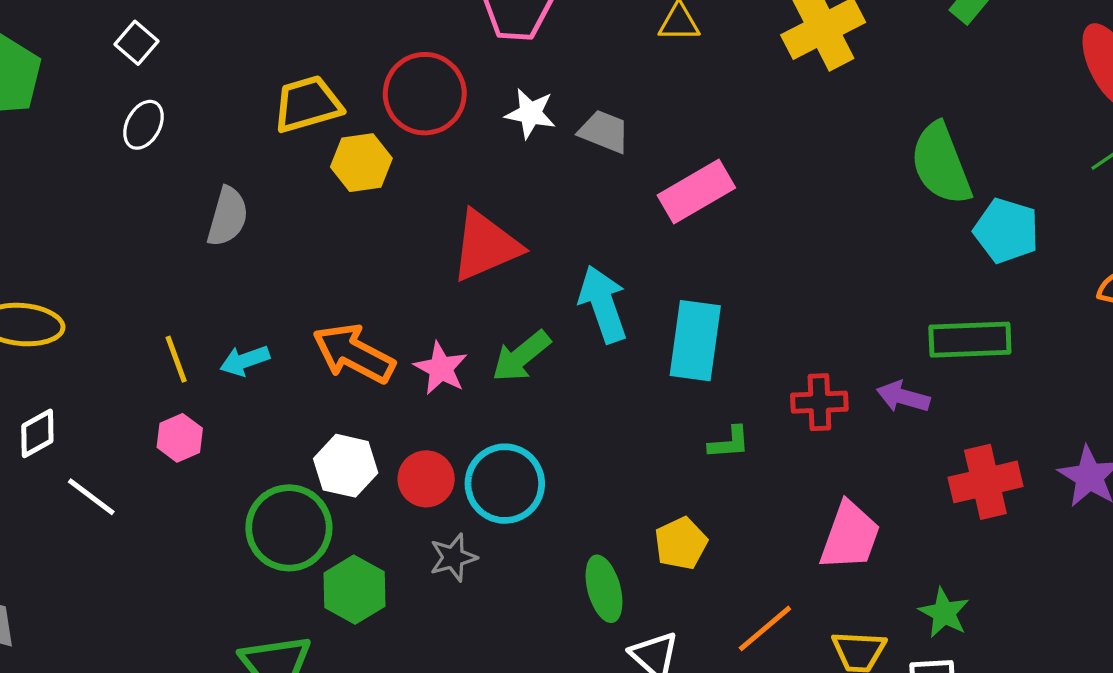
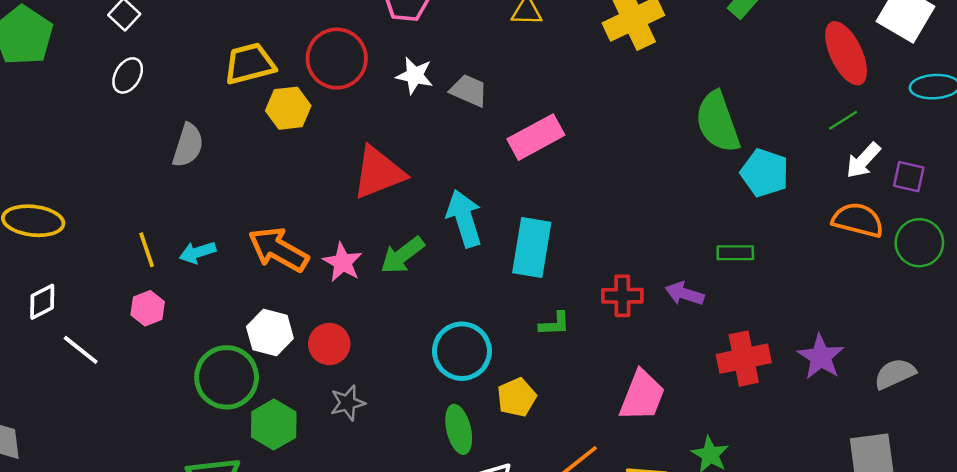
green rectangle: (970, 340) -> (735, 253), size x0.6
cyan circle: (505, 484) -> (462, 351), moved

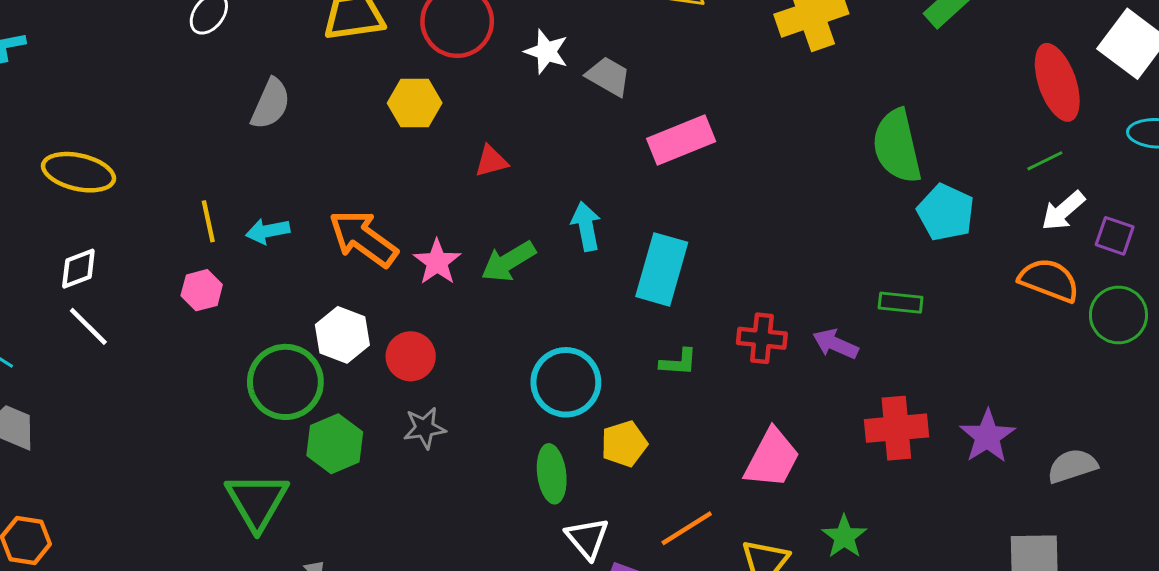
yellow hexagon: (288, 108) -> (415, 103), moved
red triangle: (378, 173) -> (491, 161), size x0.5
cyan arrow: (464, 218) -> (586, 226), size x0.7
white line: (81, 350) -> (88, 326), moved

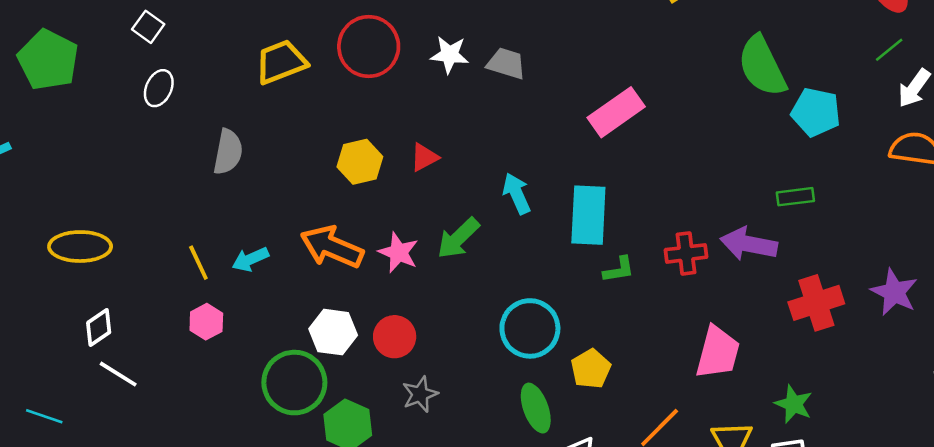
yellow hexagon: (415, 103) -> (360, 162), moved
pink rectangle: (681, 140) -> (616, 112), moved
purple arrow: (835, 344) -> (749, 244), size x1.4
green L-shape: (678, 362) -> (619, 270), moved

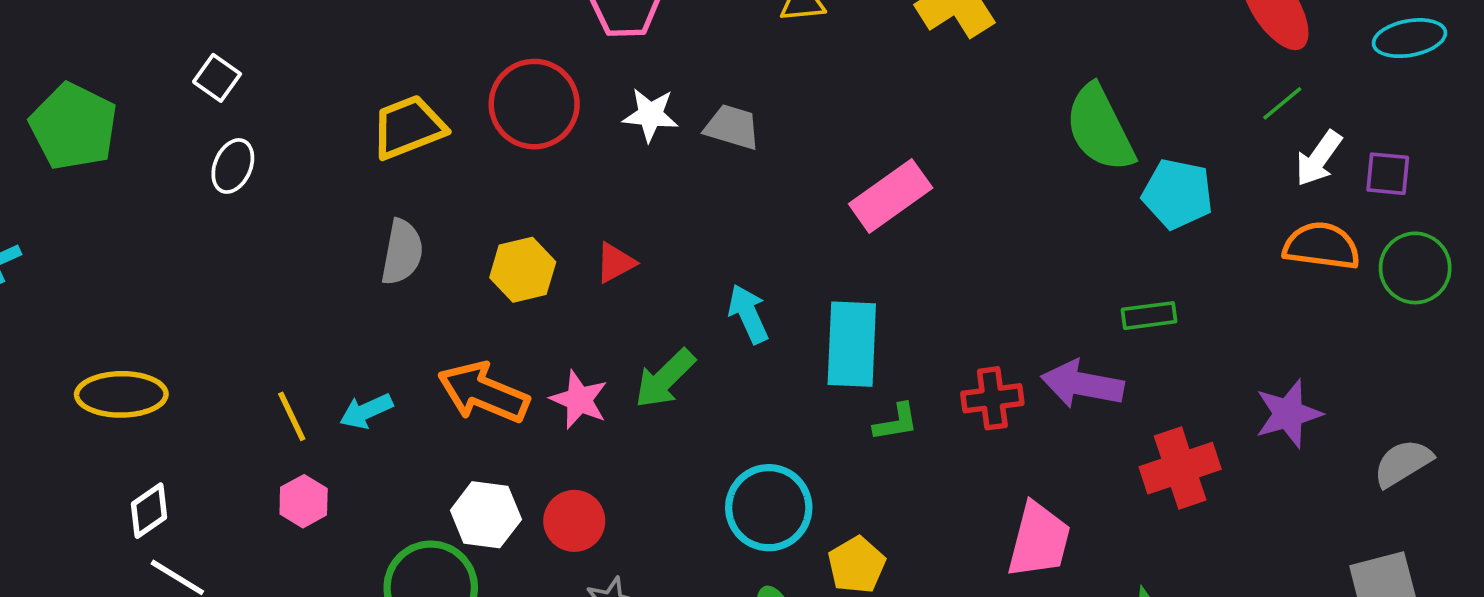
gray semicircle: (228, 152) -> (402, 252), moved
purple star: (894, 292) -> (1288, 414), moved, turned 30

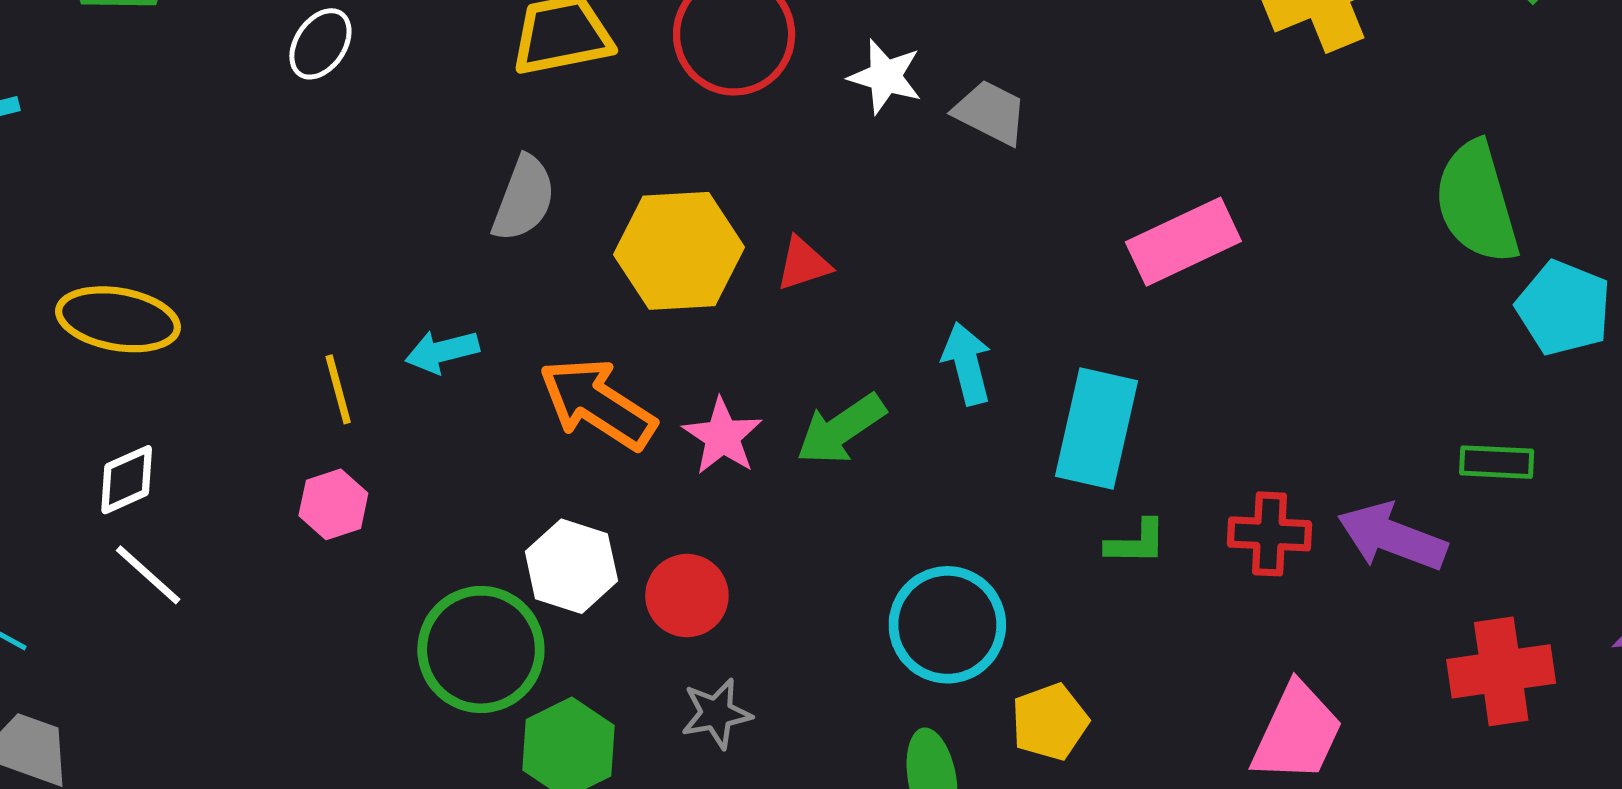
yellow hexagon: (523, 270) -> (679, 251), size x1.4
cyan arrow: (366, 411) -> (442, 351), moved

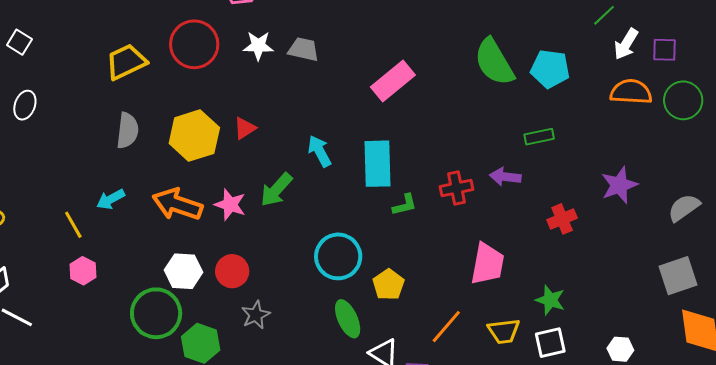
white ellipse: (320, 44) -> (25, 105), moved
green semicircle: (1477, 202) -> (494, 62), moved
purple arrow: (1392, 537) -> (505, 177), size x0.7
red cross: (1501, 671) -> (562, 219), size x0.7

